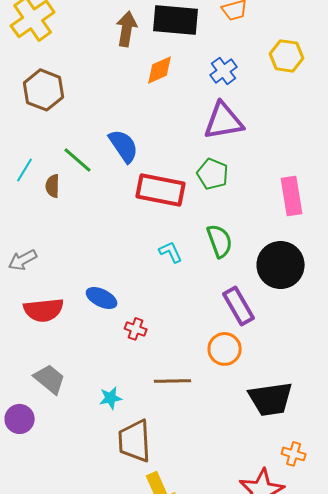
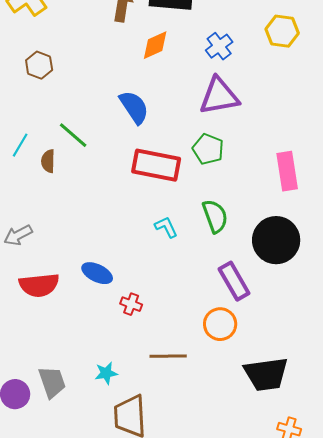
brown hexagon: (44, 90) -> (39, 65), size x0.7
blue semicircle: (124, 146) -> (134, 107), moved
gray trapezoid: (50, 379) -> (52, 382), moved, turned 32

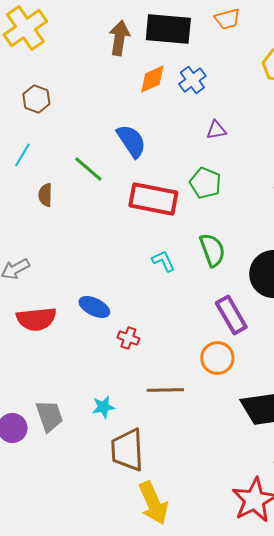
blue cross: (219, 46) -> (192, 80), moved
purple triangle: (219, 96) -> (216, 130), size x0.5
green line: (73, 135) -> (88, 169), moved
cyan line: (20, 145) -> (22, 155), moved

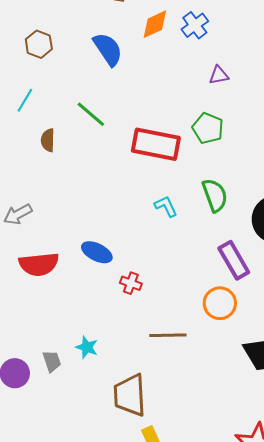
blue semicircle: (131, 141) -> (108, 49), moved
cyan star: (103, 407) -> (87, 347), moved, turned 30
gray trapezoid: (49, 416) -> (52, 361), size x0.7

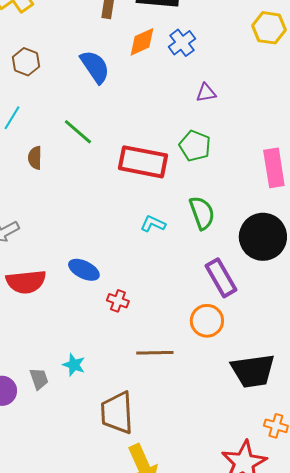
cyan L-shape: (166, 206) -> (153, 224), turned -40

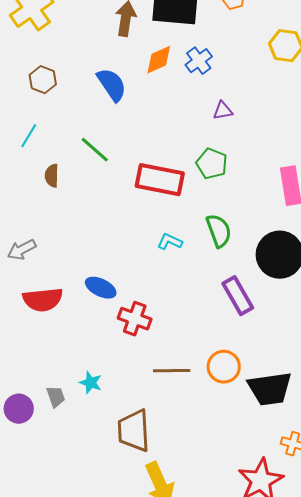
red cross: (118, 301) -> (135, 319), size x1.5
orange circle: (207, 321) -> (224, 367), moved

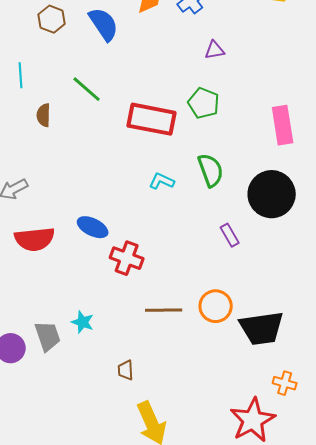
brown hexagon: (43, 80) -> (52, 19), moved
cyan line: (29, 136) -> (21, 75), turned -35
purple rectangle: (238, 296) -> (230, 235), size x0.6
gray trapezoid: (56, 397) -> (48, 336), size x1.4
brown trapezoid: (134, 431) -> (126, 370), size x0.5

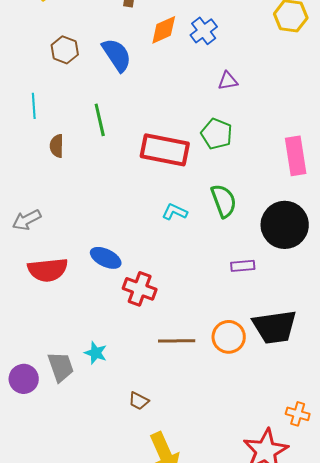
green line: (87, 89) -> (100, 120), turned 36
purple rectangle: (230, 235) -> (243, 266), turned -65
black trapezoid: (262, 328) -> (275, 327), moved
brown trapezoid: (126, 370) -> (139, 401), turned -60

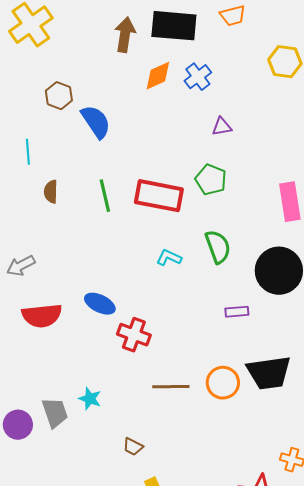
blue semicircle: (117, 55) -> (96, 122), moved
green line: (100, 120) -> (105, 196), moved

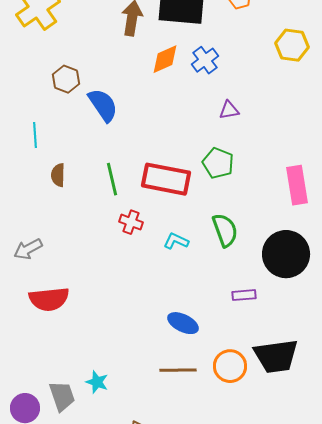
blue ellipse: (100, 304) -> (183, 323), moved
red cross: (134, 335) -> (131, 222), moved, size x0.7

